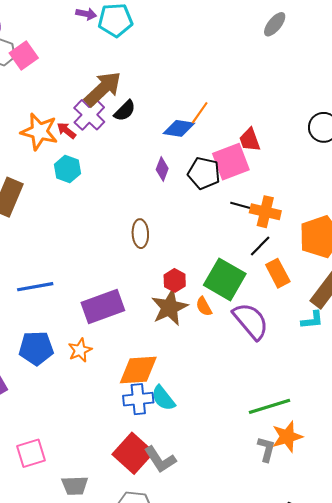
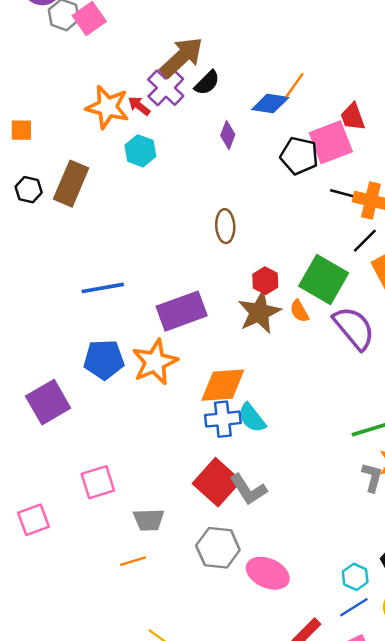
purple diamond: (162, 169) -> (228, 135), moved
orange star: (80, 350) -> (155, 362), size x1.6

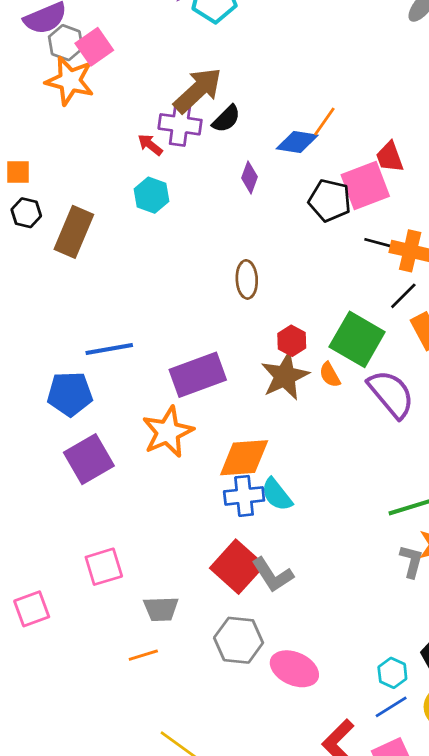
purple cross: (166, 88) -> (180, 124), turned -36
orange star: (108, 107) -> (70, 81), moved
black hexagon: (29, 190) -> (26, 213), moved
blue pentagon: (104, 360) -> (70, 394), moved
purple square: (48, 402) -> (89, 459), moved

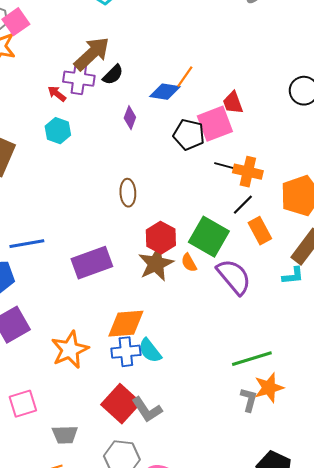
red hexagon: (292, 341) -> (161, 238), size x1.4
orange star: (168, 432) -> (70, 350), moved

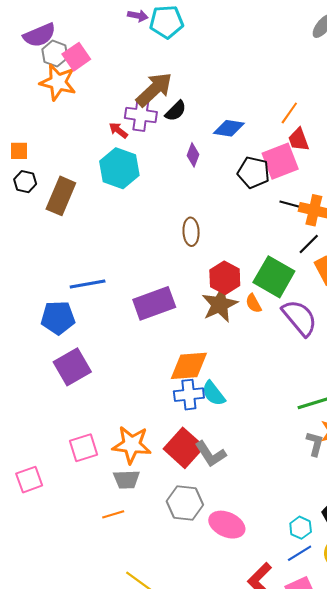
orange line: (185, 77) -> (289, 113), moved
cyan hexagon: (58, 131) -> (119, 168), size x1.5
orange star: (70, 350) -> (132, 445), moved, turned 30

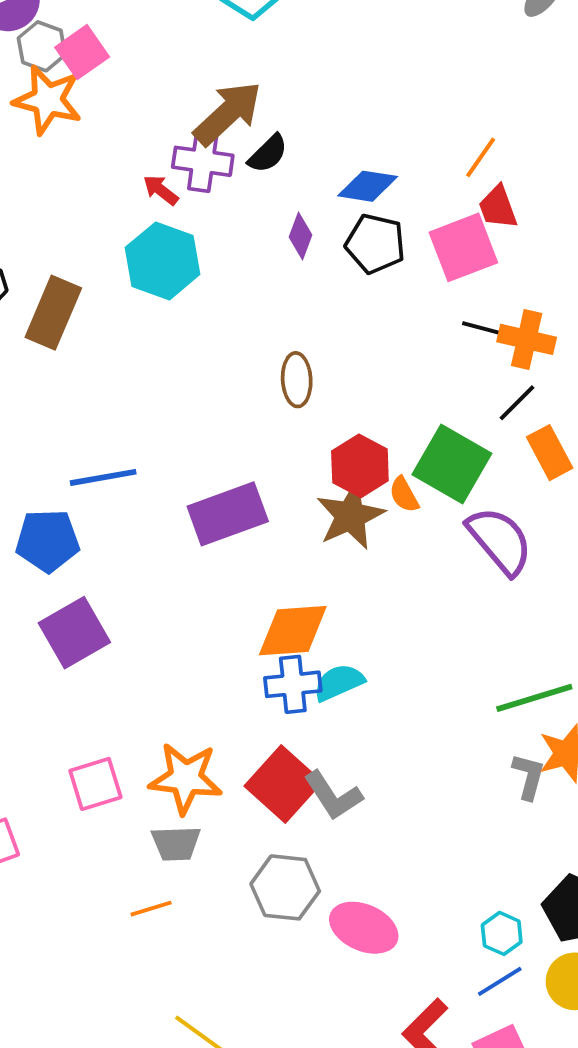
black pentagon: (253, 172) -> (375, 244), moved
orange semicircle: (253, 303) -> (404, 495), moved
cyan semicircle: (214, 394) -> (339, 682), turned 104

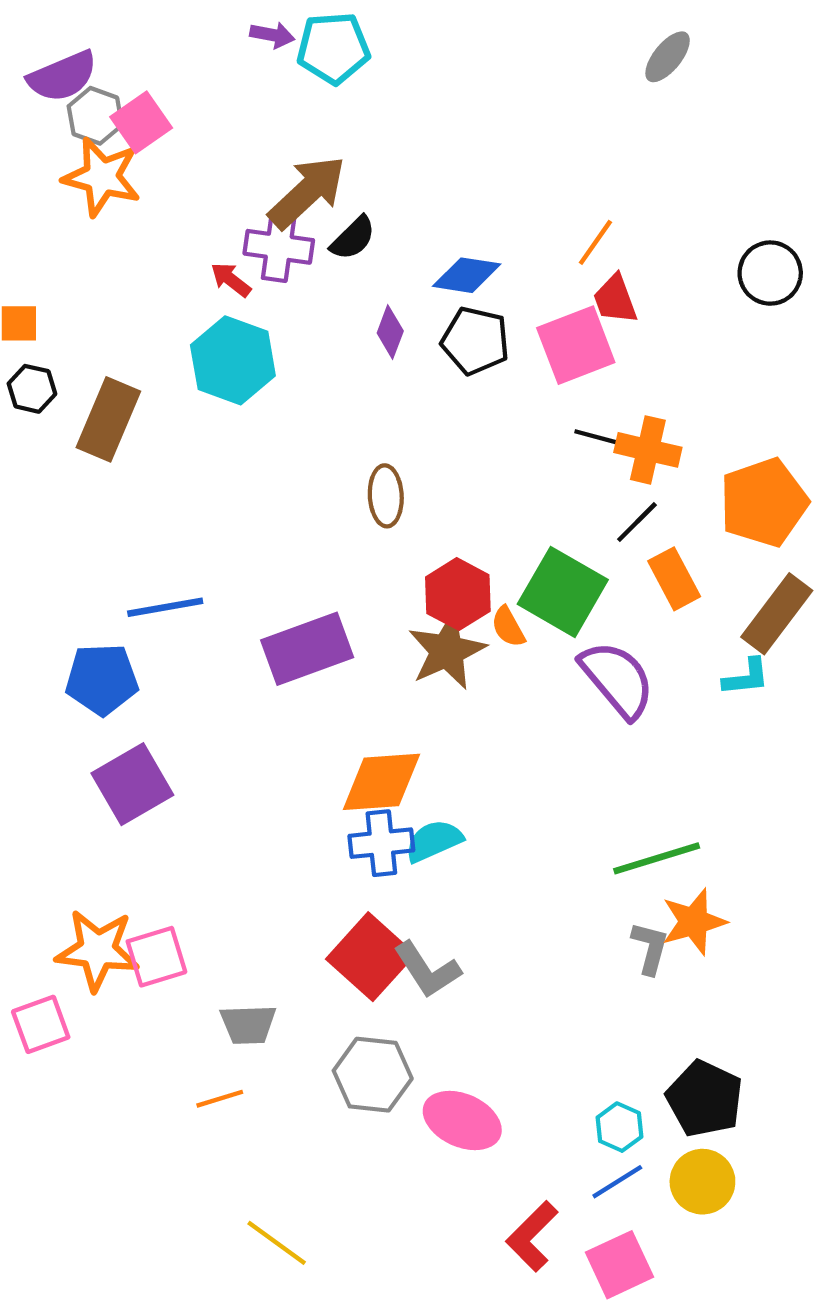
orange star: (186, 778) -> (97, 950), moved

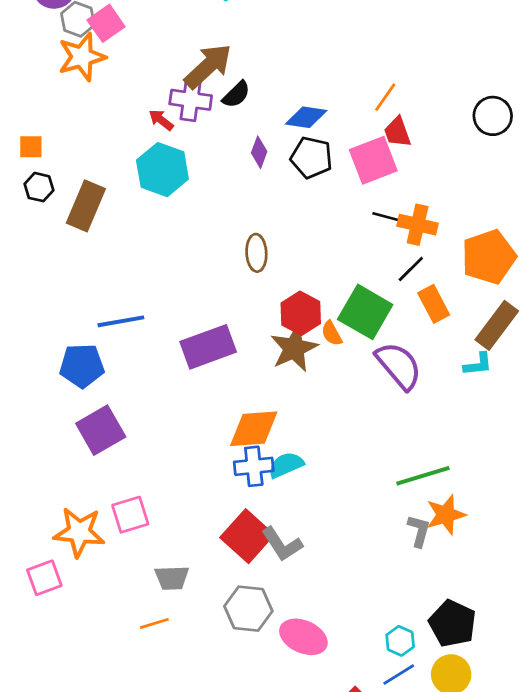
orange star: (102, 177) -> (82, 57), turned -30
pink square: (156, 957) -> (130, 515), moved

